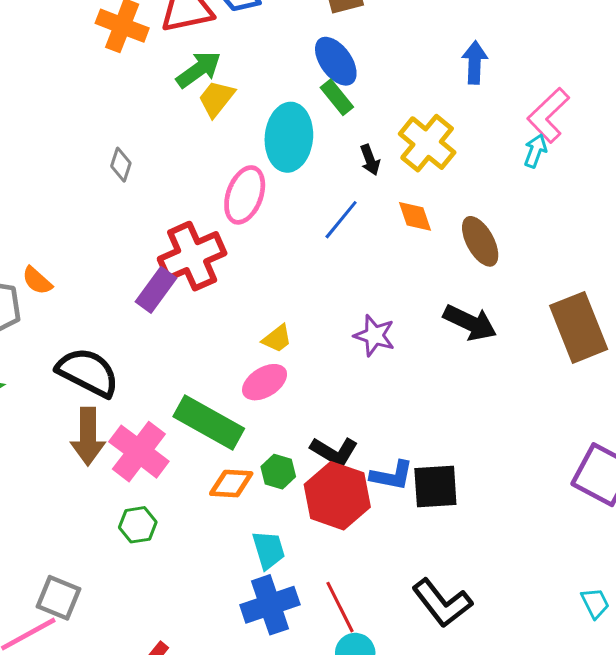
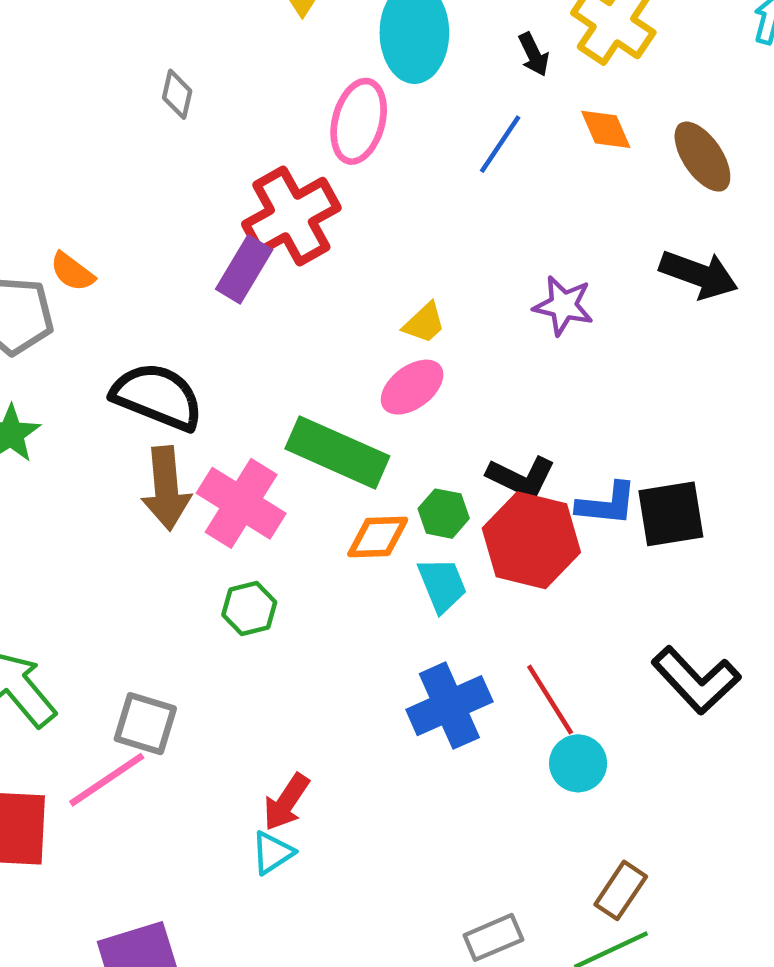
cyan trapezoid: (269, 550) -> (442, 585), moved

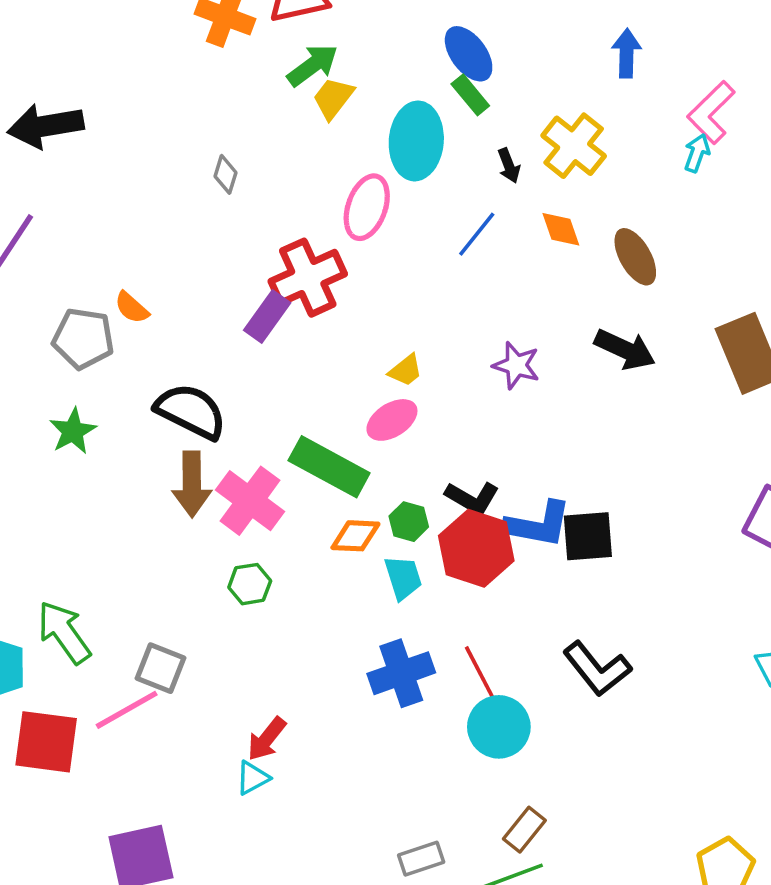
blue L-shape: (607, 504) -> (538, 524), size x1.4
cyan circle: (578, 763) -> (499, 727), size x1.4

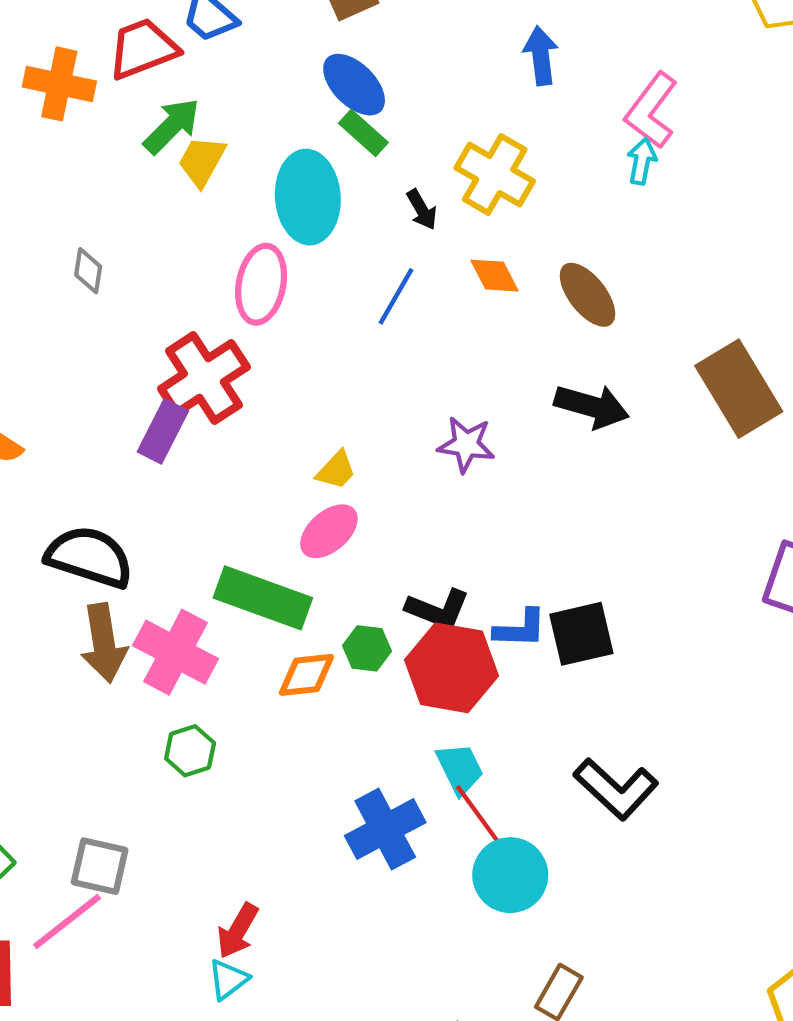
blue L-shape: (538, 524) -> (520, 629), size x0.7
cyan trapezoid: (403, 578) -> (460, 769), moved

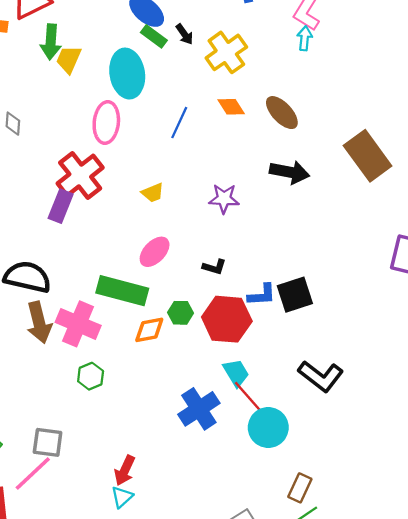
green arrow: (172, 126) -> (51, 42), turned 144
yellow cross: (495, 175) -> (226, 52), turned 30
black arrow: (422, 210) -> (184, 34), moved
yellow trapezoid: (336, 470) -> (153, 193), moved, turned 30
black L-shape: (438, 609) -> (214, 267), moved, size x0.7

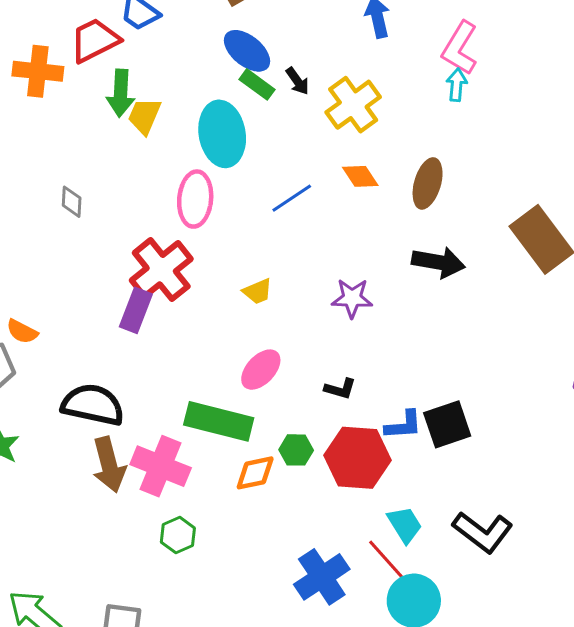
brown ellipse: (282, 113) -> (428, 183), turned 60
blue line: (179, 123) -> (292, 198), turned 32
cyan trapezoid: (236, 373) -> (405, 525), moved

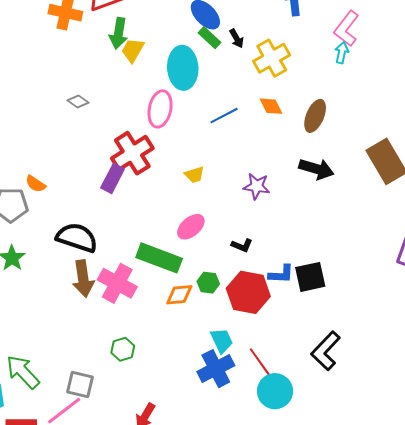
gray diamond: (72, 202) -> (78, 102), turned -65
cyan trapezoid: (405, 525) -> (222, 341), moved
black L-shape: (483, 532) -> (326, 351), turned 90
green hexagon: (178, 535) -> (123, 349), moved

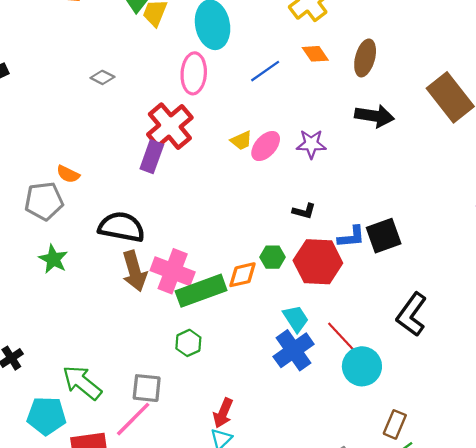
pink ellipse: (191, 227) -> (266, 146), moved
green rectangle: (159, 258) -> (201, 291), moved, turned -33

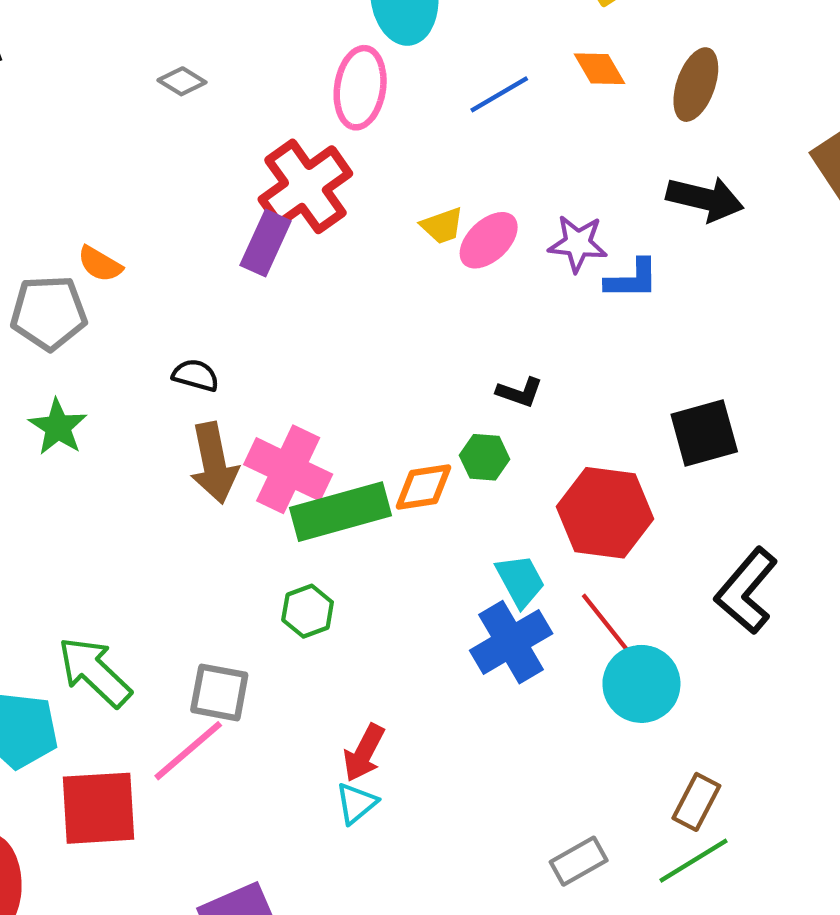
black L-shape: (304, 211) -> (520, 392), moved
black semicircle: (121, 227) -> (196, 375), size x0.5
blue L-shape: (351, 237) -> (632, 279), moved
red hexagon: (318, 262) -> (605, 513), moved

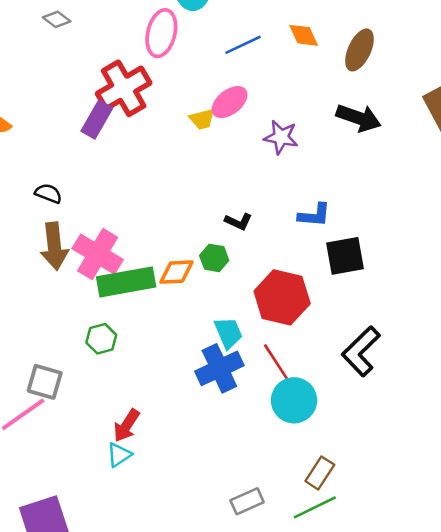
pink ellipse: (489, 240) -> (230, 102), moved
blue L-shape: (632, 279) -> (314, 215), moved

